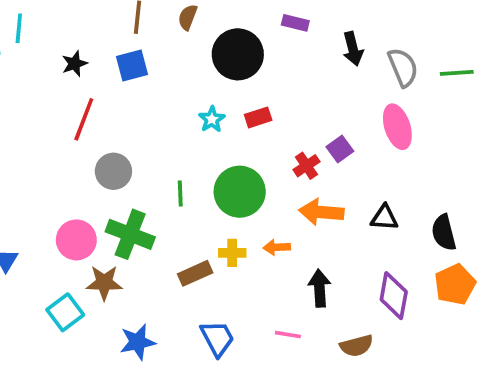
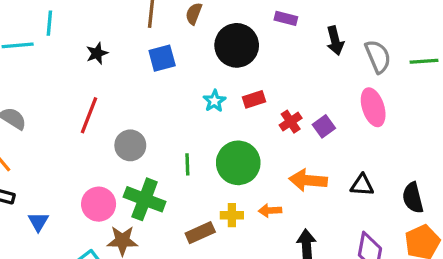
blue square: (132, 65) -> (162, 58), moved
red line: (84, 119) -> (89, 115), moved
red cross: (306, 166) -> (291, 122), moved

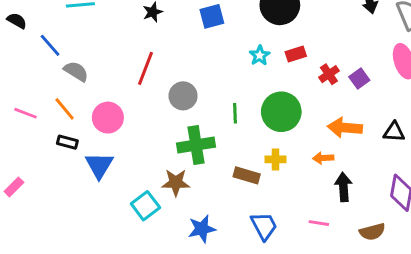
green cross: (145, 199) -> (196, 145), turned -30
pink circle: (99, 204) -> (108, 118), moved
orange arrow: (270, 210) -> (323, 158), moved
blue triangle: (38, 222) -> (99, 165), size x1.5
brown rectangle: (200, 233) -> (247, 175), turned 40

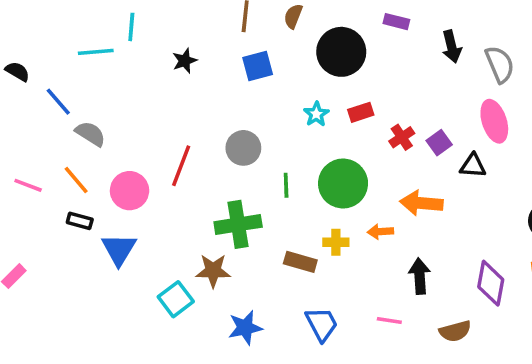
red line: (145, 68) -> (181, 166), moved
gray circle: (183, 96) -> (243, 148), moved
black triangle: (394, 132) -> (473, 166), moved
orange arrow: (323, 158) -> (380, 232), moved

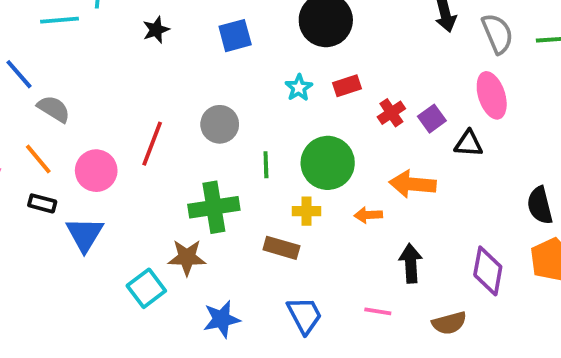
yellow cross: (336, 242) -> (306, 211), moved

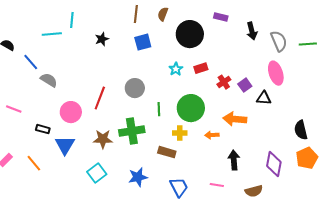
orange line: (38, 159) -> (34, 163), moved
brown star: (187, 257) -> (103, 139), moved
blue star: (222, 319) -> (138, 177), moved

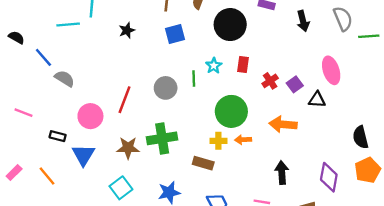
gray semicircle: (279, 41) -> (343, 19), moved
red rectangle: (201, 68) -> (243, 64), turned -64
green line: (159, 109) -> (194, 79), moved
orange arrow: (212, 135) -> (243, 140), moved

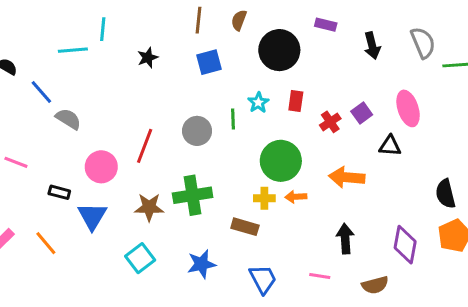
purple square: (295, 84) -> (362, 113), moved

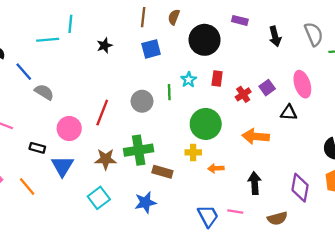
orange arrow: (296, 197) -> (216, 168), moved
brown rectangle: (245, 227) -> (162, 172), moved
blue trapezoid: (263, 279) -> (208, 216), moved

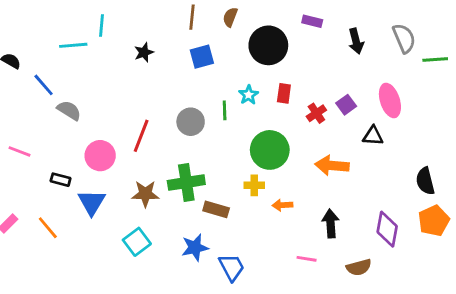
blue trapezoid: (208, 216) -> (232, 267), moved

